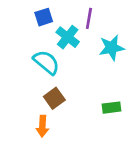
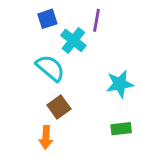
cyan star: (112, 48) -> (120, 84), moved
green rectangle: (112, 108) -> (121, 129), moved

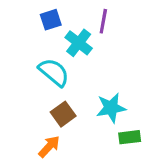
cyan star: (120, 84) -> (111, 108), moved
orange arrow: (46, 137) -> (49, 146), turned -140

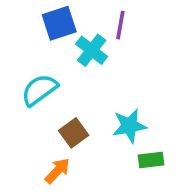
blue square: (51, 20) -> (59, 23), size x1.4
cyan semicircle: (54, 72) -> (39, 90), moved, turned -76

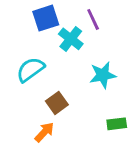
purple line: (120, 25) -> (93, 19), turned -35
cyan star: (129, 126) -> (103, 75), moved

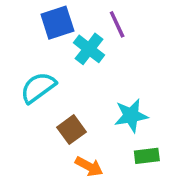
cyan star: (103, 75) -> (131, 116), moved
orange arrow: (44, 132) -> (89, 166), moved, turned 75

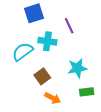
purple line: (117, 24) -> (69, 26), moved
cyan cross: (89, 49) -> (47, 41), moved, turned -30

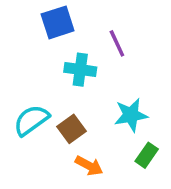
cyan semicircle: (23, 52) -> (31, 120), moved
green rectangle: (87, 92) -> (147, 155), turned -48

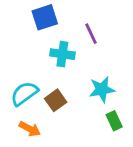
green rectangle: (147, 155) -> (114, 121), turned -60
orange arrow: (89, 166) -> (30, 129), moved

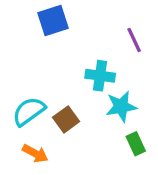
purple line: (91, 34) -> (134, 40), moved
cyan cross: (62, 54) -> (100, 76), moved

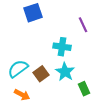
cyan star: (121, 106) -> (65, 72), moved, turned -30

